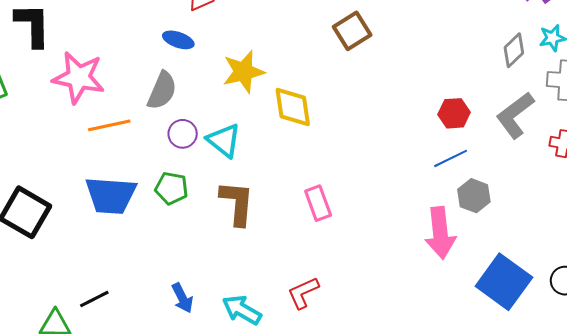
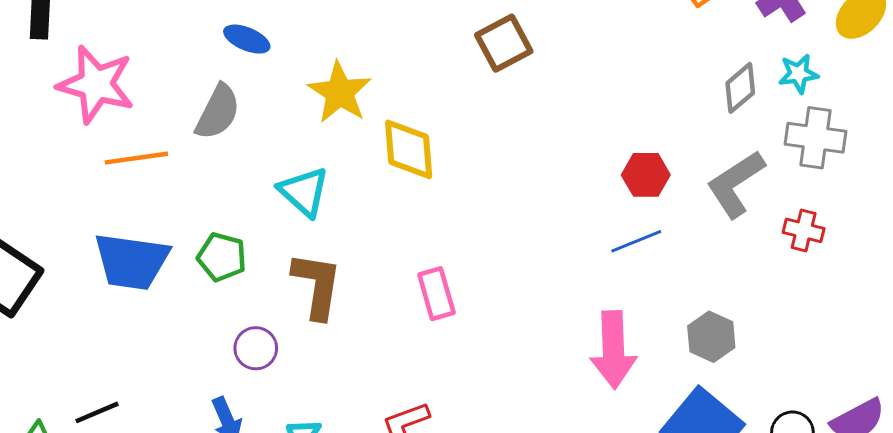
yellow star: (243, 72) -> (340, 92), turned -30
purple circle: (183, 134) -> (256, 348), moved
gray hexagon: (474, 196) -> (711, 337), moved

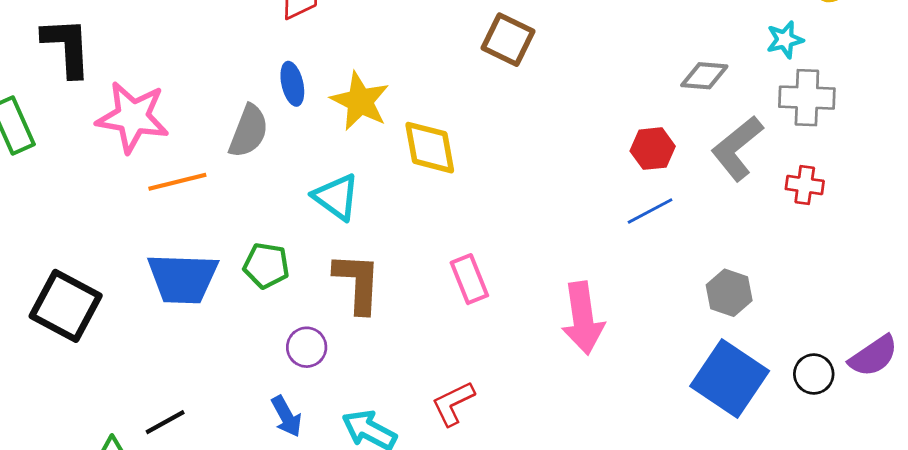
blue ellipse: (247, 39) -> (292, 84), moved, turned 60
brown square: (504, 43) -> (508, 40), turned -30
gray diamond: (740, 88) -> (704, 76), moved, turned 51
pink arrow: (613, 350) -> (583, 318), moved

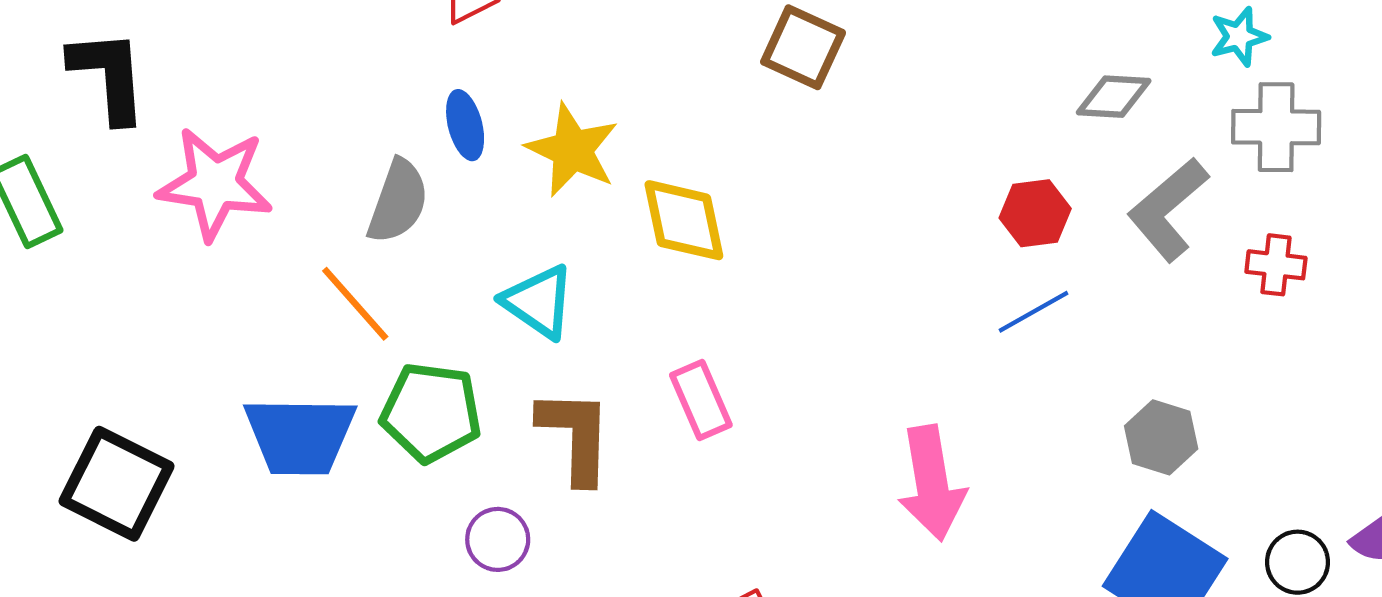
orange line: (177, 182) -> (355, 304), moved, turned 64
green pentagon: (266, 266) -> (431, 412), size x1.4
pink rectangle: (469, 279) -> (701, 400), moved

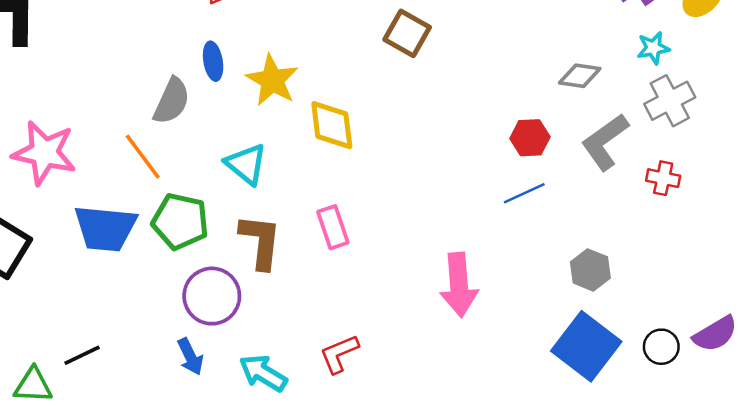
gray cross: (1276, 127) -> (670, 101), turned -33
pink star: (215, 184) -> (44, 153), moved
purple circle: (498, 539) -> (212, 296), size x1.6

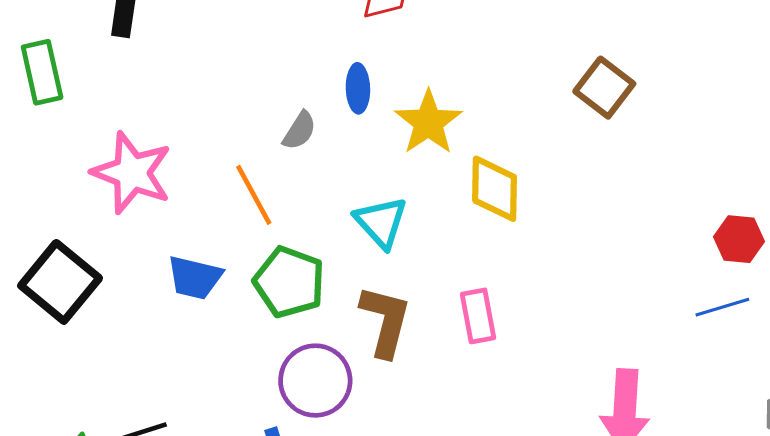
gray semicircle: (172, 101) -> (299, 131), size x0.7
blue trapezoid: (105, 228) -> (195, 278), size x0.7

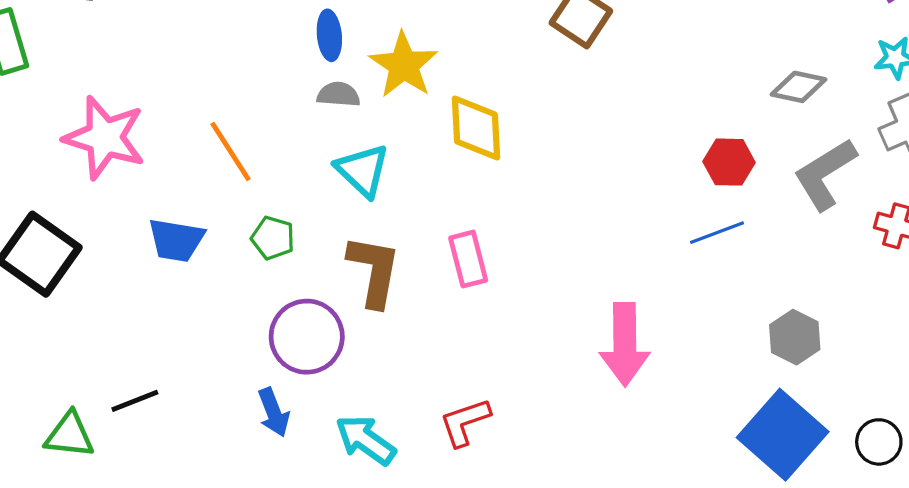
gray semicircle: (299, 131) -> (339, 94), moved, turned -114
green pentagon: (289, 282) -> (273, 238), size x0.6

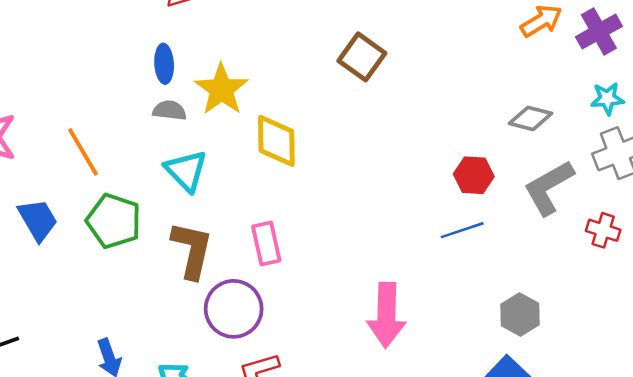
green pentagon: (273, 238) -> (114, 221), size x1.6
blue trapezoid: (176, 240) -> (38, 220), turned -132
purple circle: (307, 337) -> (234, 309), moved

